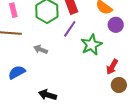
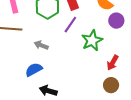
blue semicircle: (17, 72) -> (34, 70), moved
brown circle: (119, 85) -> (111, 85), moved

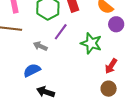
purple line: (70, 25) -> (61, 32), moved
green star: (92, 40) -> (91, 43), turned -30

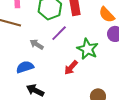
red arrow: (111, 66) -> (71, 68), moved

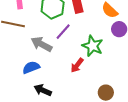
gray arrow: (37, 44) -> (42, 44), size x1.5

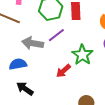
gray arrow: (42, 44) -> (33, 43), turned -30

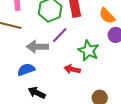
red arrow: (63, 71) -> (72, 69), turned 63

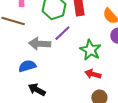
red arrow: (72, 69) -> (93, 74), moved

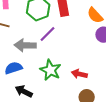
green star: (90, 50) -> (50, 70), moved

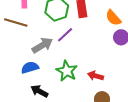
gray arrow: (25, 45) -> (42, 45), turned 145

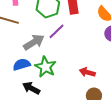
green star: (67, 71) -> (45, 67), moved

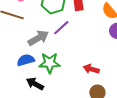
green star: (45, 67) -> (50, 63), turned -30

